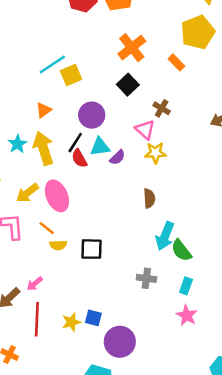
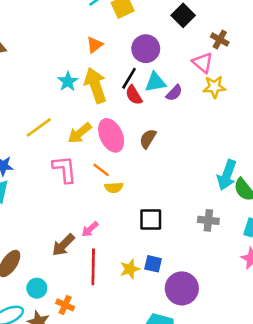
brown semicircle: (149, 198) -> (148, 139), moved, turned -144
black square: (92, 249) -> (151, 220), moved

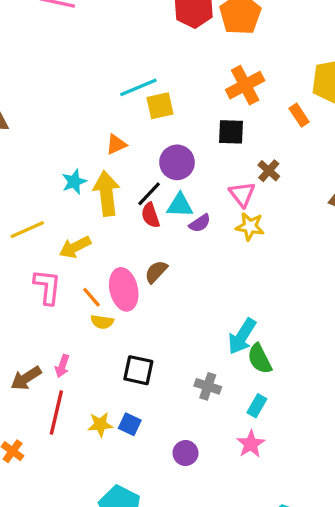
black square: (183, 15) -> (231, 132), turned 35
pink ellipse: (111, 135) -> (124, 289), moved
pink arrow: (90, 229) -> (62, 366), turned -42
purple circle: (182, 288) -> (185, 453), moved, size x0.6

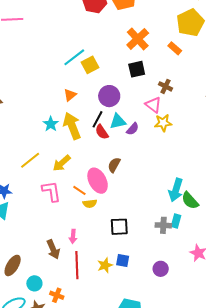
brown arrow: (26, 378) -> (53, 249), turned -66
cyan rectangle: (257, 406) -> (176, 221), moved

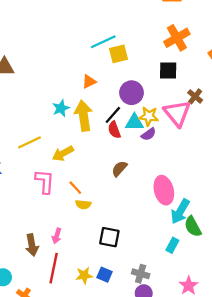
pink triangle: (153, 105) -> (177, 113), size x1.5
yellow star: (163, 123) -> (149, 116), moved
pink ellipse: (98, 181) -> (164, 190), moved
gray cross: (163, 225) -> (141, 274), moved

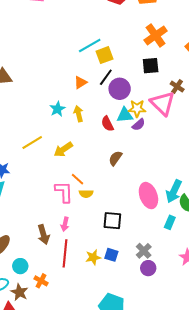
black line: (113, 115) -> (106, 77), moved
yellow arrow: (84, 116) -> (78, 114), size x0.6
pink L-shape: (45, 181) -> (64, 192), moved
pink ellipse: (164, 190) -> (148, 196), moved
gray cross: (141, 274) -> (144, 251), turned 35

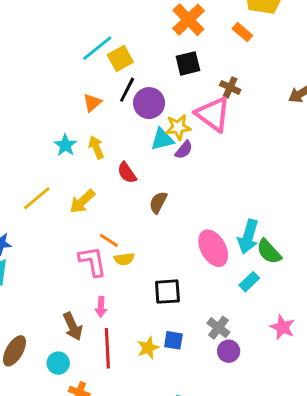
red semicircle: (107, 124) -> (127, 173), moved
cyan rectangle: (170, 222) -> (249, 282), turned 32
cyan circle: (20, 266) -> (58, 363), moved

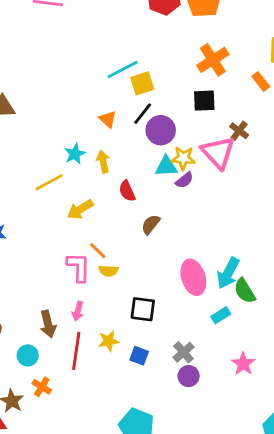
orange triangle: (92, 103) -> (108, 119), turned -48
yellow line: (37, 198) -> (49, 182), moved
yellow star: (148, 348) -> (109, 341), moved

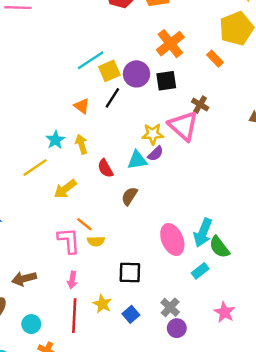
purple circle: (161, 130) -> (137, 74), moved
cyan triangle: (166, 166) -> (137, 160), moved
brown arrow: (48, 324) -> (24, 279), moved, turned 95
yellow star: (109, 341) -> (102, 304), turned -30
blue square: (139, 356) -> (131, 314), turned 35

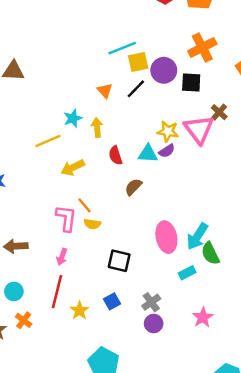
yellow star: (102, 304) -> (80, 310), moved

